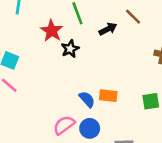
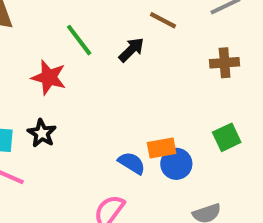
black star: (70, 49) -> (42, 133), moved
blue circle: (90, 128) -> (176, 164), moved

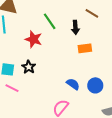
black arrow: (131, 50) -> (75, 27), turned 128
orange rectangle: (162, 148) -> (85, 48), moved

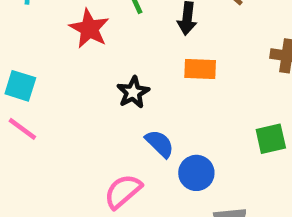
black star: (29, 67) -> (133, 92), moved
blue circle: (95, 85) -> (196, 173), moved

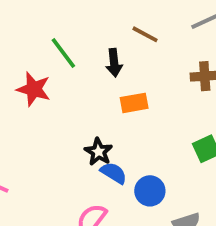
black star: (133, 92) -> (99, 152), moved

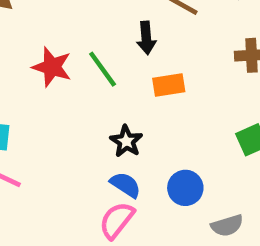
green line: (63, 53) -> (103, 69), moved
blue semicircle: (114, 173) -> (125, 185), moved

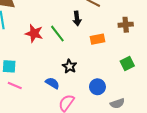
orange rectangle: (169, 85) -> (98, 39), moved
blue semicircle: (125, 185) -> (52, 83), moved

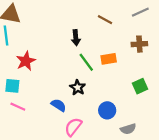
black arrow: (77, 18) -> (76, 38), moved
red star: (34, 33) -> (26, 61), moved, turned 30
green line: (57, 34) -> (86, 62), moved

